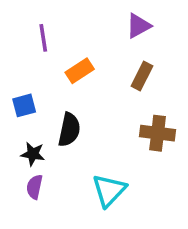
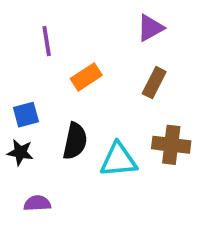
black star: (33, 154) -> (20, 152), moved
purple semicircle: (35, 187) -> (37, 203), turned 75
cyan triangle: (109, 190) -> (118, 160), moved, turned 42

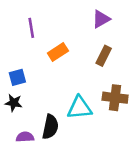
black semicircle: (75, 141) -> (50, 127), moved

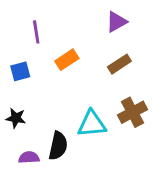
brown rectangle: (104, 56) -> (119, 64), turned 30
blue square: (17, 77) -> (20, 71), moved
brown cross: (115, 98) -> (133, 112), turned -35

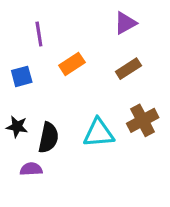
black semicircle: (58, 146) -> (48, 138), moved

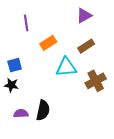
blue square: (22, 76) -> (15, 65), moved
cyan triangle: (99, 133) -> (66, 67), moved
black semicircle: (48, 138) -> (43, 110), moved

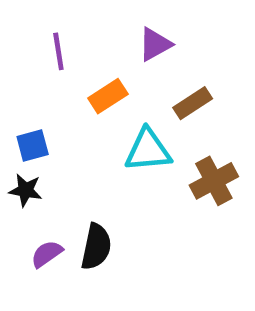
purple triangle: (84, 16) -> (155, 44), moved
purple semicircle: (21, 113) -> (47, 254), turned -32

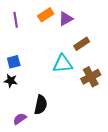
purple line: (58, 51) -> (16, 20), moved
orange rectangle: (108, 96) -> (46, 15), moved
purple semicircle: (47, 254) -> (20, 119), moved

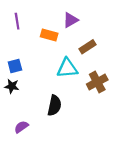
orange rectangle: (46, 15) -> (49, 35), moved, turned 49
black semicircle: (41, 105) -> (54, 105), moved

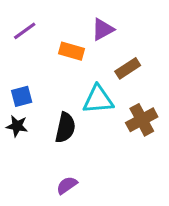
purple line: (17, 21) -> (25, 31), turned 63
black semicircle: (54, 105) -> (65, 128), moved
purple semicircle: (21, 127) -> (67, 185), moved

